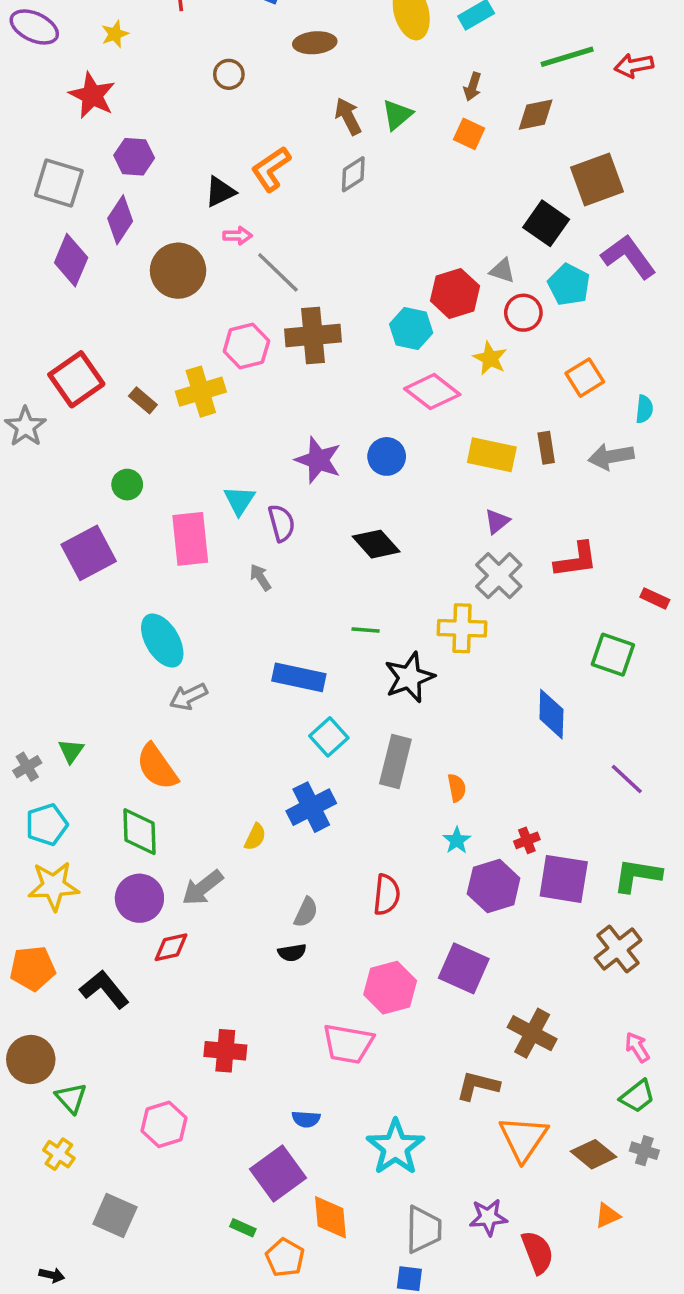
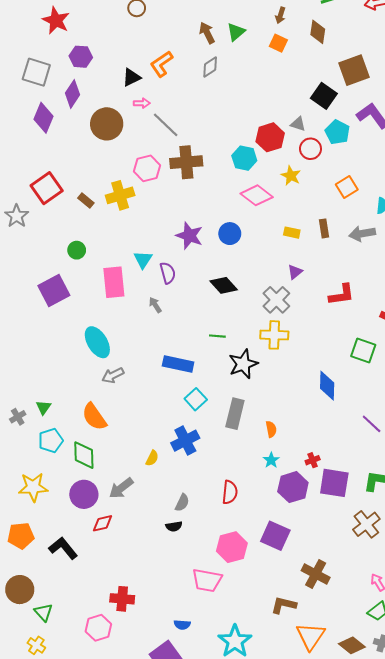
brown diamond: (536, 115) -> (318, 32), turned -70
yellow rectangle: (492, 455) -> (292, 233), size x0.6
gray cross: (499, 576) -> (276, 300), moved
cyan pentagon: (47, 825) -> (51, 441), moved
red cross: (225, 1051) -> (122, 599), moved

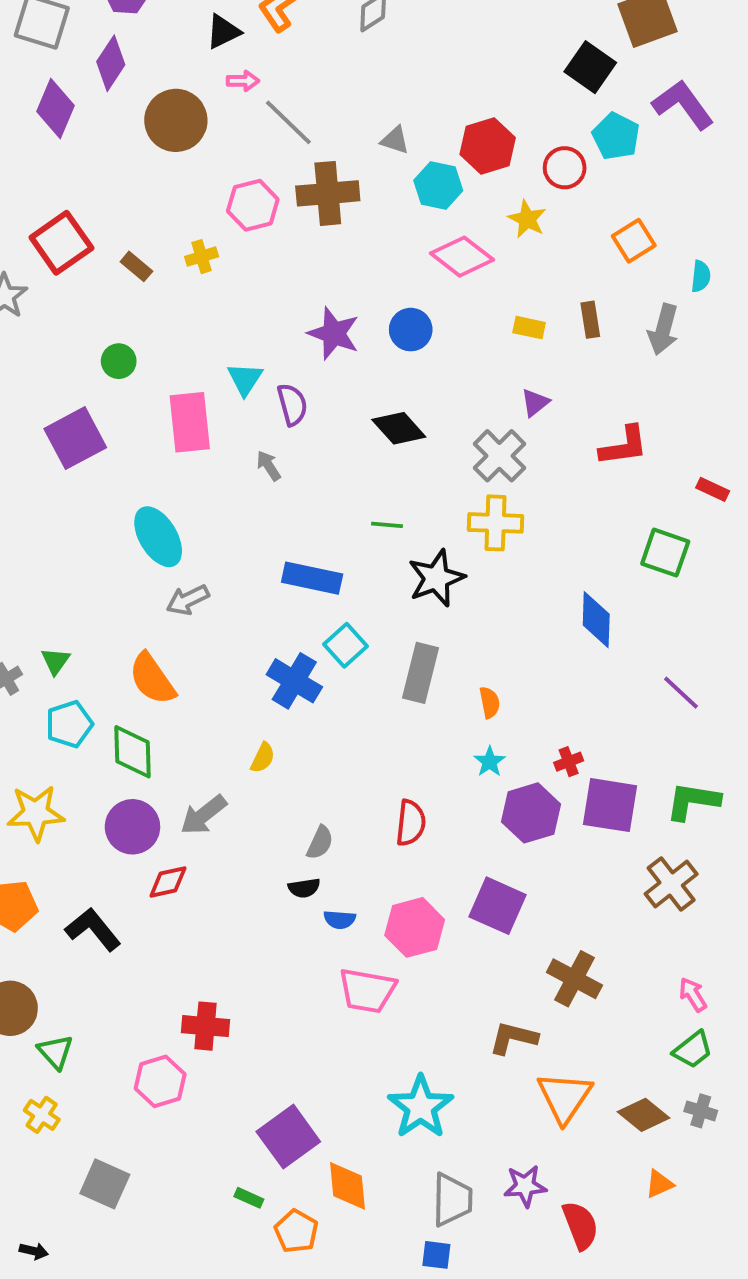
gray triangle: (298, 124) -> (395, 140), moved
yellow cross: (120, 195) -> (202, 257), size x0.6
gray arrow: (362, 234) -> (663, 330), turned -65
blue cross: (185, 441) -> (294, 681), moved, turned -32
blue semicircle: (182, 625) -> (340, 920), moved

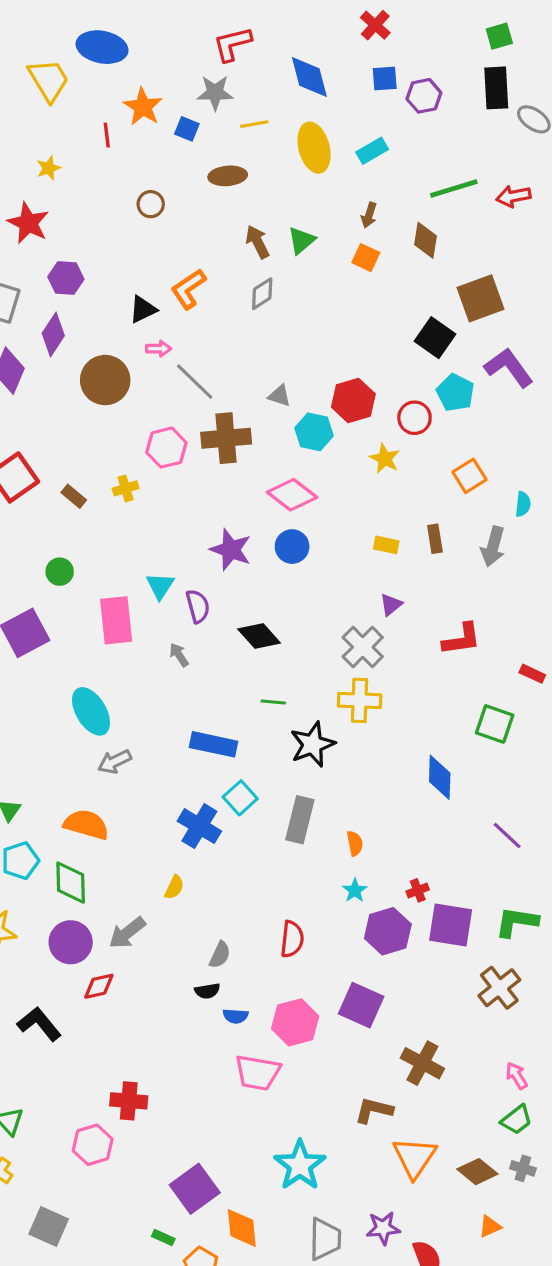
pink diamond: (462, 257) -> (292, 495), moved
black diamond: (399, 428) -> (259, 636), moved
orange semicircle: (152, 679) -> (86, 824), turned 141

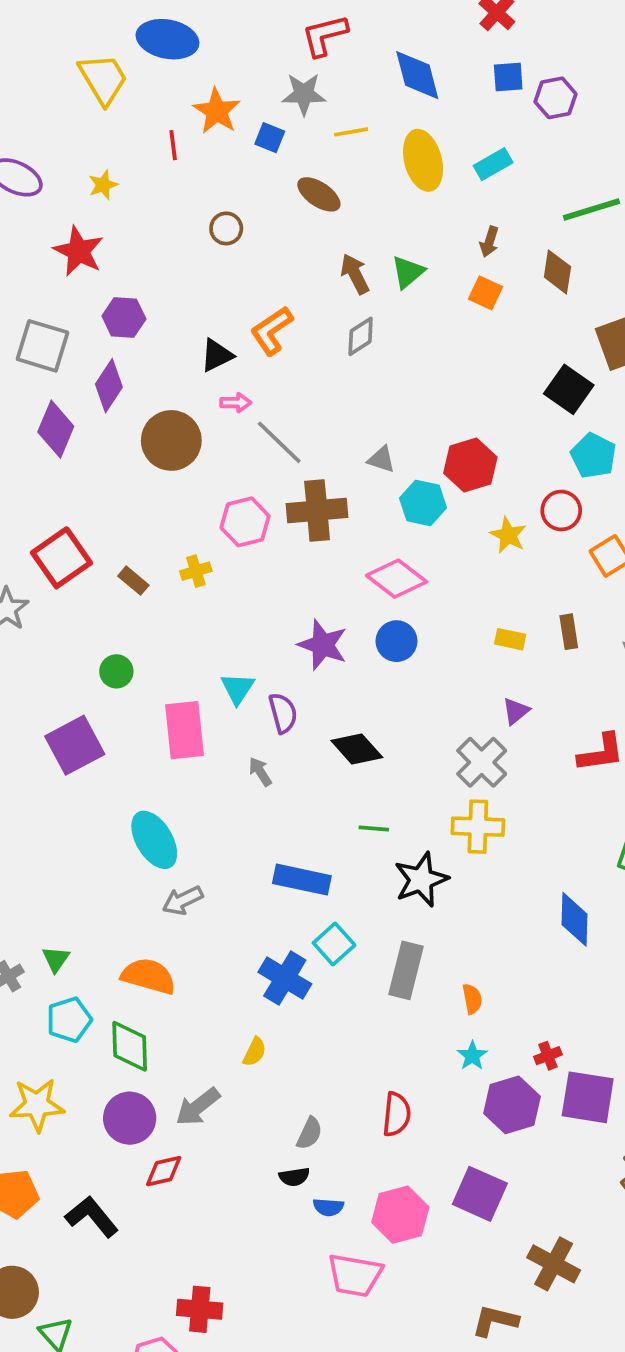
brown ellipse: (228, 176) -> (319, 194), turned 39
red circle: (415, 418) -> (561, 511), moved

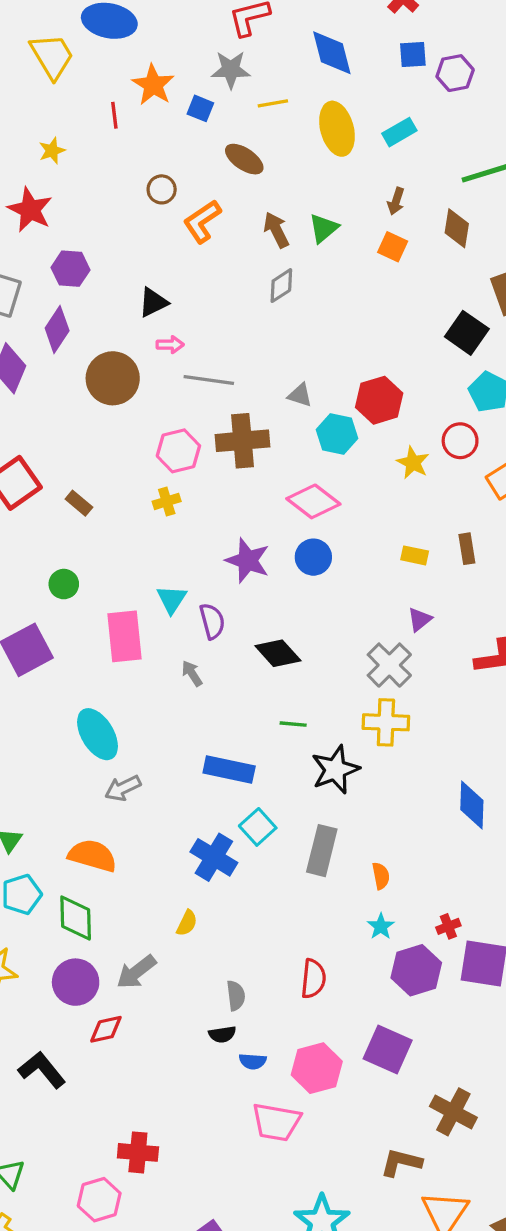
orange L-shape: (272, 331) -> (202, 221), moved
gray line: (279, 442) -> (209, 380), turned -36
yellow cross: (196, 571) -> (167, 501), moved
gray semicircle: (309, 1133) -> (236, 996), turned -32

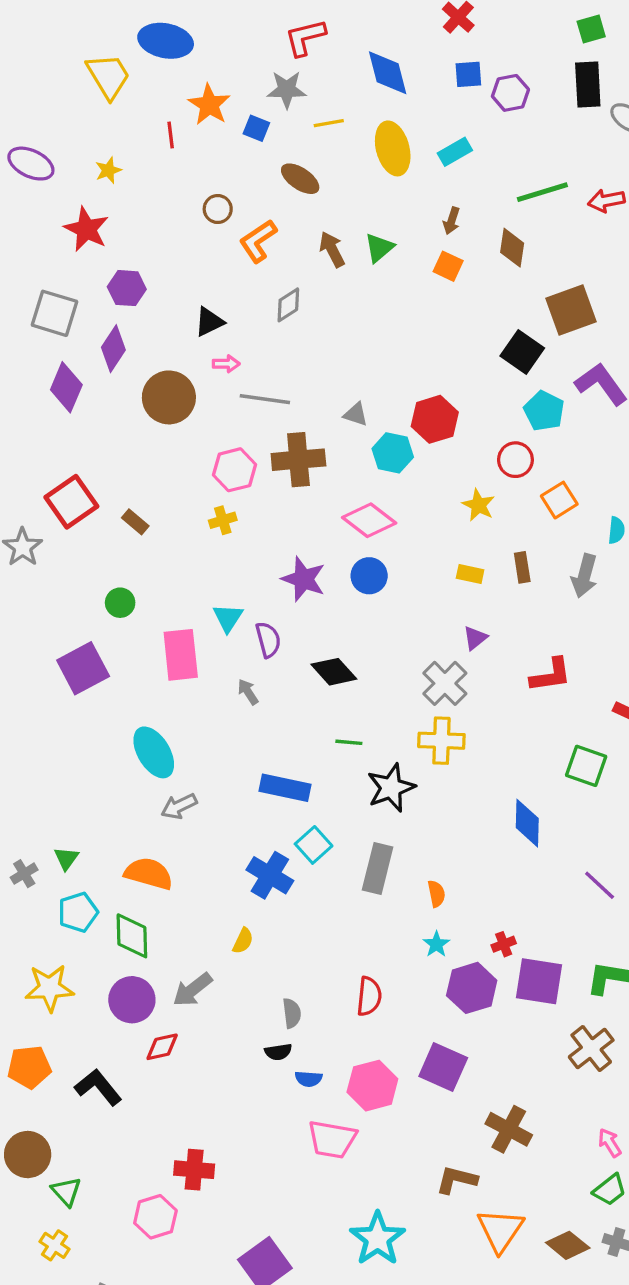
gray diamond: (281, 286) -> (288, 305), moved
yellow star: (413, 463) -> (478, 505), moved

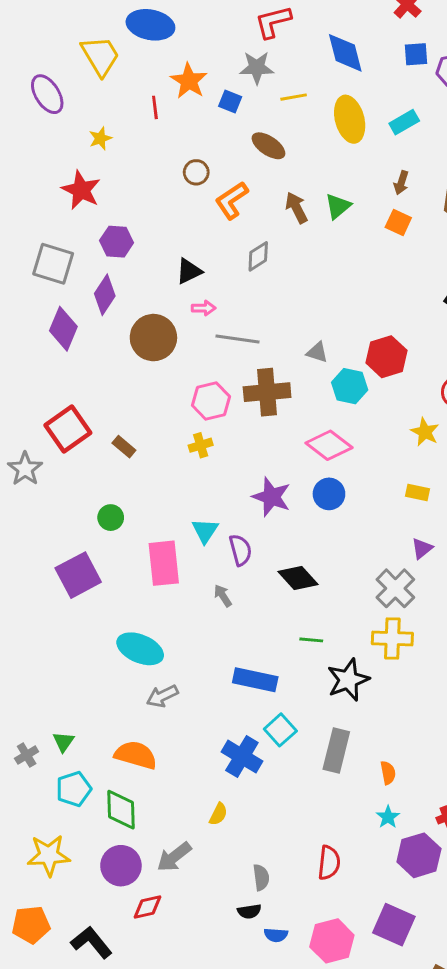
purple ellipse: (31, 164) -> (47, 94), moved, turned 33
cyan ellipse: (154, 752) -> (140, 649), turned -36

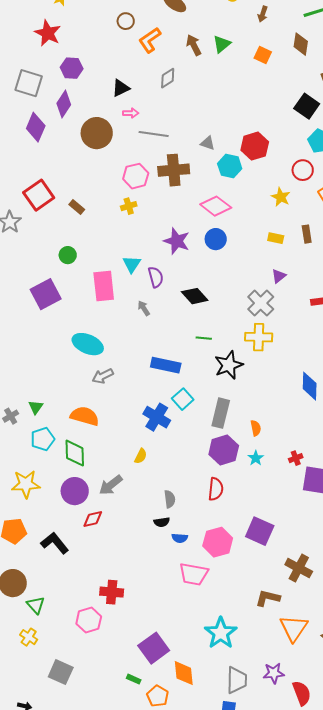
brown arrow: (401, 183) -> (263, 14), moved
purple hexagon: (419, 855) -> (224, 450), moved

